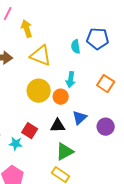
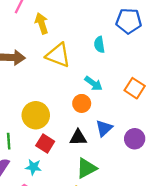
blue pentagon: (98, 39) -> (129, 21), moved
cyan arrow: (71, 80) -> (93, 83), turned -63
yellow circle: (39, 91) -> (36, 115), moved
cyan star: (16, 144) -> (33, 167), moved

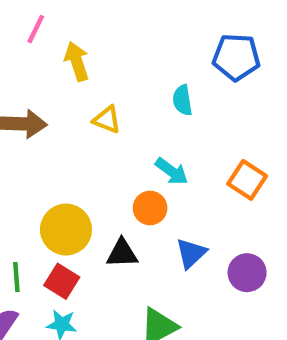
yellow triangle: (58, 55) -> (107, 120), size x0.6
black triangle: (78, 138) -> (122, 253), moved
red square: (45, 143) -> (62, 281), moved

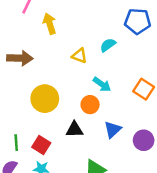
cyan semicircle: (182, 100) -> (108, 45), turned 63
yellow triangle: (107, 120) -> (79, 56), moved
yellow circle: (66, 230) -> (45, 99), moved

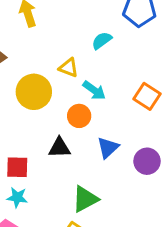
yellow triangle: (79, 56) -> (69, 68), moved
yellow circle: (45, 99) -> (34, 92), moved
red square: (41, 145) -> (17, 167), turned -30

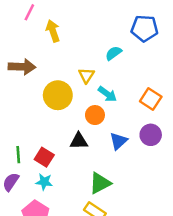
yellow triangle: (69, 68) -> (86, 75), turned 42
purple circle: (147, 161) -> (151, 135), moved
red square: (17, 167) -> (44, 157), turned 30

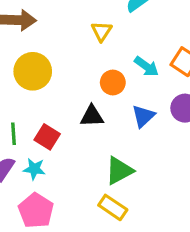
cyan arrow: (107, 94) -> (146, 66), moved
yellow circle: (58, 95) -> (33, 71), moved
cyan star: (44, 182) -> (34, 169), moved

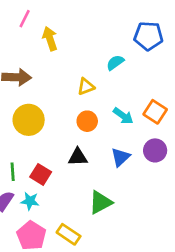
yellow triangle: (102, 31) -> (86, 87), turned 36
orange circle: (113, 82) -> (87, 121), moved
yellow rectangle: (113, 207) -> (69, 234), moved

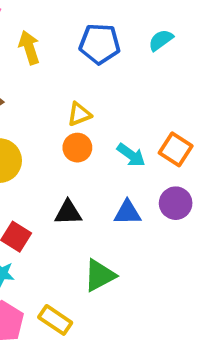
blue pentagon: (148, 36) -> (100, 44), moved
cyan semicircle: (115, 63) -> (161, 40), moved
orange circle: (87, 121) -> (77, 148), moved
blue triangle: (120, 157) -> (127, 212), turned 42

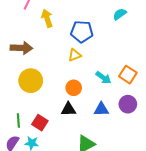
blue pentagon: (100, 44) -> (82, 32), moved
orange circle: (77, 148) -> (74, 88), moved

